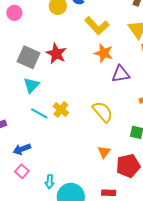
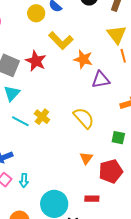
yellow L-shape: (97, 26) -> (61, 41), moved
cyan arrow: (50, 182) -> (24, 180), moved

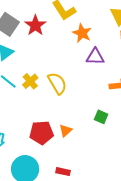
yellow semicircle: (84, 118) -> (57, 83), moved
red pentagon: (111, 171) -> (41, 133), moved

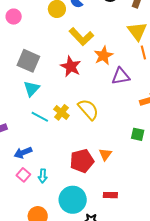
red star: (35, 25) -> (71, 67), moved
orange star: (82, 33) -> (103, 56), turned 30

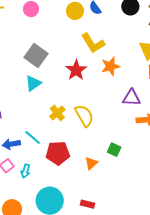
purple triangle: (121, 76) -> (131, 98), moved
cyan line: (40, 117) -> (33, 137), moved
green square: (138, 134) -> (114, 150), moved
red pentagon: (82, 161) -> (58, 153), moved

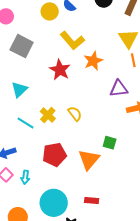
gray square: (36, 55) -> (22, 46), moved
yellow semicircle: (84, 116) -> (75, 114), size x0.7
cyan line: (33, 137) -> (25, 123), moved
orange triangle: (91, 163) -> (89, 160), size x1.6

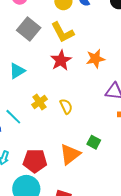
yellow L-shape: (72, 41) -> (62, 32), moved
cyan line: (25, 123) -> (13, 117), moved
red pentagon: (54, 155) -> (35, 161), moved

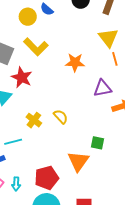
orange star: (95, 59) -> (75, 62), turned 30
red star: (61, 60) -> (22, 77), moved
cyan line: (13, 117) -> (13, 142), turned -42

